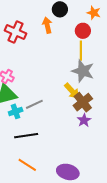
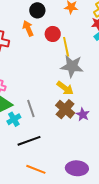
red circle: (83, 31) -> (53, 34), moved
brown cross: (83, 102) -> (65, 109), moved
gray line: (34, 104) -> (31, 108), turned -72

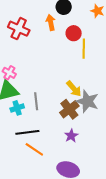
gray star: (72, 66) -> (87, 101), moved
purple star: (83, 114) -> (71, 136), moved
orange line: (36, 169) -> (34, 149), moved

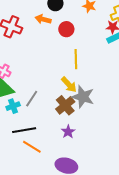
orange arrow: (51, 22) -> (43, 19), turned -63
yellow line: (84, 49) -> (76, 59), moved
gray line: (36, 101) -> (32, 99), turned 42

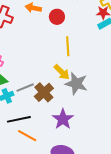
gray line: (32, 99) -> (25, 88), turned 36
brown cross: (65, 105) -> (44, 92), moved
purple star: (68, 132) -> (63, 119), size x1.5

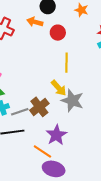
gray line: (25, 88) -> (20, 112), moved
orange line: (27, 136) -> (42, 152), moved

